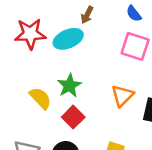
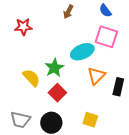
red star: (30, 34) -> (23, 27), size x0.7
cyan ellipse: (68, 39) -> (82, 52), moved

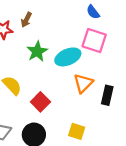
brown arrow: (68, 12) -> (26, 20), moved
green star: (54, 68) -> (37, 51), moved

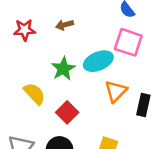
brown arrow: (26, 20) -> (65, 25), moved, turned 48
green star: (37, 51) -> (63, 69), moved

